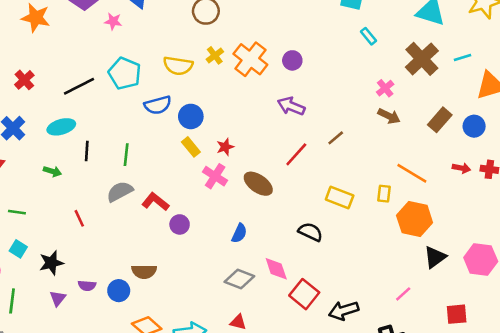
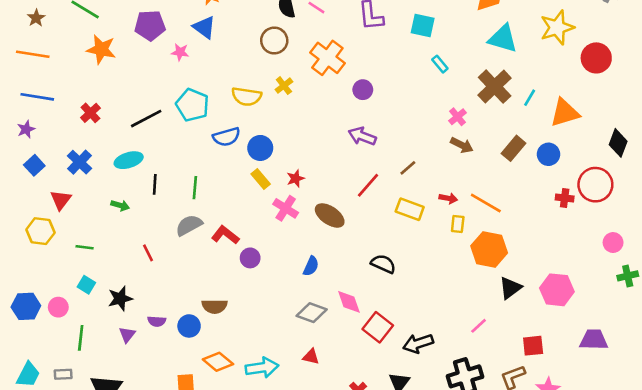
cyan line: (463, 58) -> (530, 98), moved, turned -42
orange cross: (250, 59) -> (327, 58), moved
red arrow: (461, 168) -> (448, 198), moved
yellow rectangle: (340, 198) -> (410, 209), moved

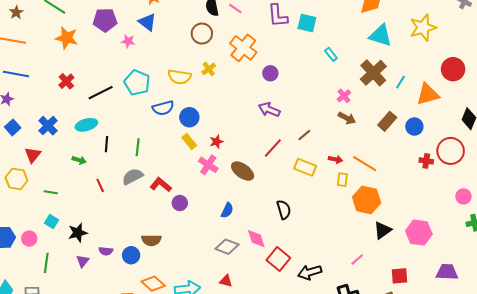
cyan square: (423, 26) -> (307, 23), moved
red circle: (596, 58) -> (453, 69), moved
red cross: (90, 113) -> (66, 81), moved
red line: (148, 253) -> (100, 185), moved
black semicircle: (383, 264) -> (284, 210), turned 48

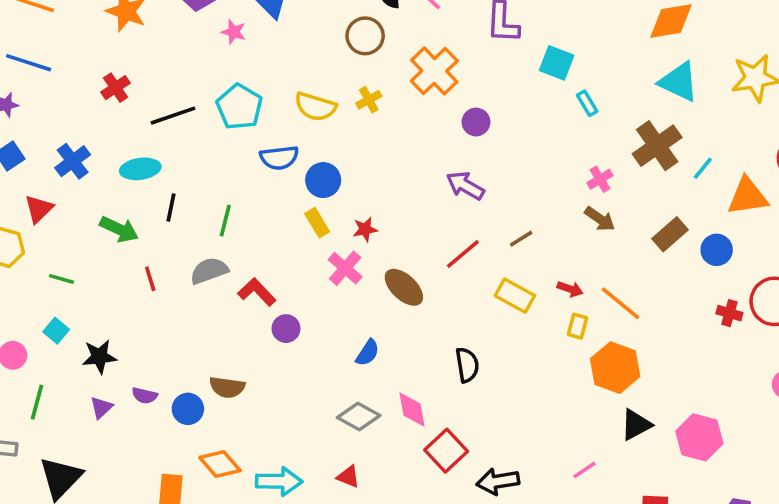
cyan square: (307, 23) -> (557, 63), moved
green arrow: (79, 160) -> (119, 229), size x1.5

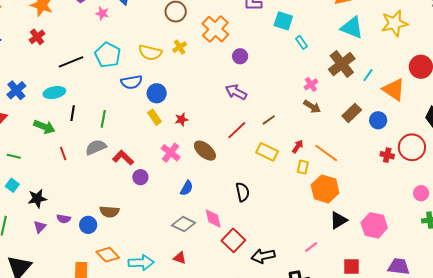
red cross: (116, 88) -> (37, 37), moved
orange triangle: (748, 196) -> (394, 90), turned 45
pink cross: (345, 268) -> (171, 153), moved
red arrow: (570, 289) -> (298, 146), turned -72

